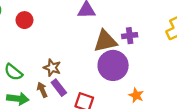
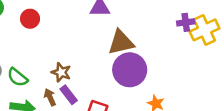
purple cross: (130, 36) -> (186, 22), moved

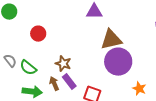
red circle: (30, 19) -> (38, 34), moved

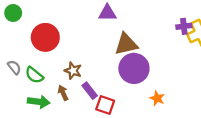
red circle: (38, 34) -> (45, 37), size x1.6
purple rectangle: (69, 82) -> (90, 91), moved

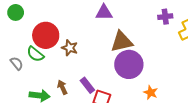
purple cross: (184, 26) -> (165, 17), moved
brown star: (73, 71) -> (70, 48), moved
green semicircle: (34, 75) -> (35, 54), moved

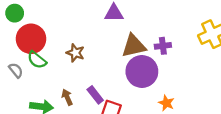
purple cross: (165, 17) -> (163, 46), moved
red circle: (46, 35) -> (31, 39), moved

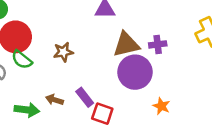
brown star: (75, 53) -> (63, 52), turned -30
brown arrow: (67, 97) -> (54, 100), turned -49

